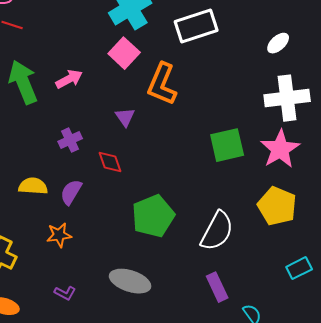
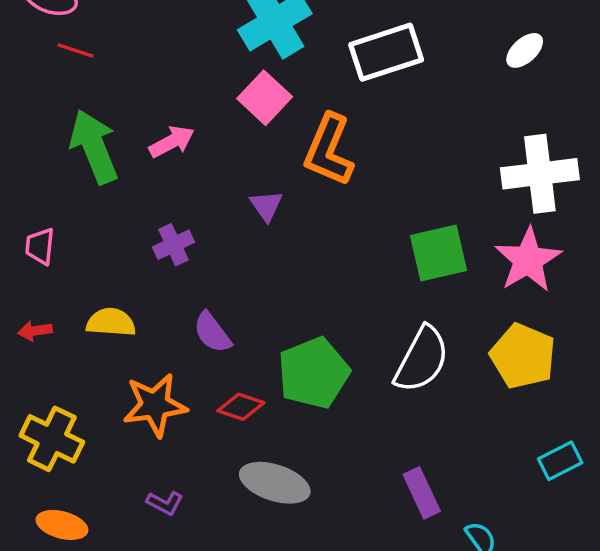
white ellipse: (278, 43) -> (525, 50), moved
red diamond: (110, 162) -> (241, 407), moved, turned -52
purple semicircle: (71, 192) -> (212, 332), moved, turned -68
white semicircle: (217, 231) -> (422, 359), moved
orange star: (59, 235) -> (155, 405), size x1.5

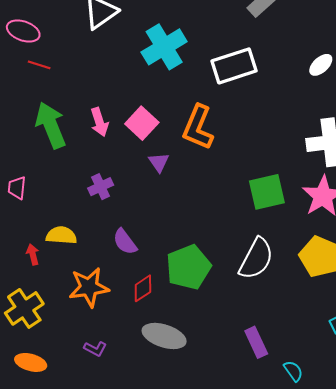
pink square: (265, 98) -> (142, 123), moved
pink arrow: (172, 142) -> (99, 122), turned 100
red arrow: (35, 331) -> (33, 254), moved, turned 84
red diamond: (241, 407) -> (143, 288), turned -52
yellow cross: (52, 439) -> (24, 308), turned 30

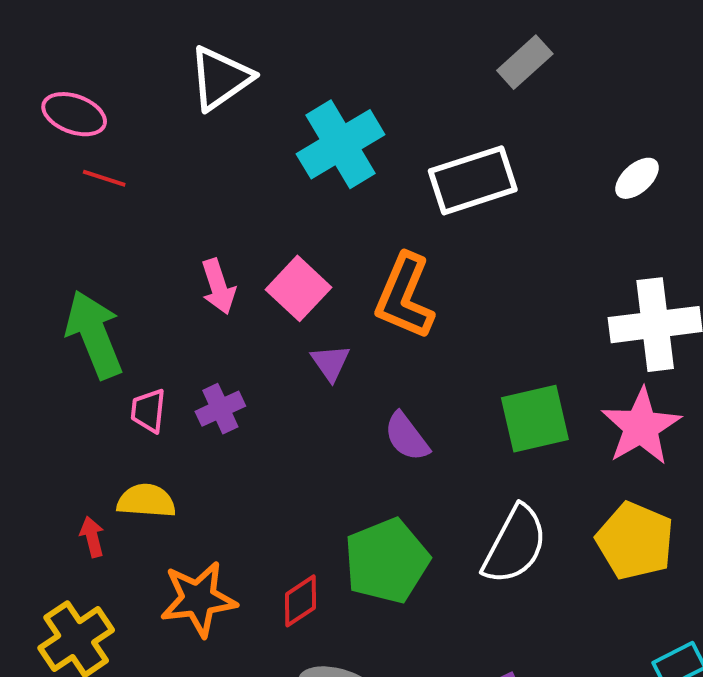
green arrow: (51, 125) -> (94, 335), moved
pink trapezoid: (17, 188) -> (148, 411), moved
purple semicircle: (125, 242) -> (407, 437), moved

